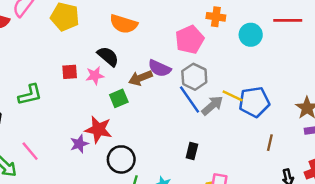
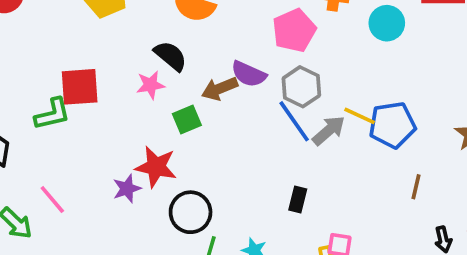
red square: (70, 72) -> (80, 87), moved, size x1.6

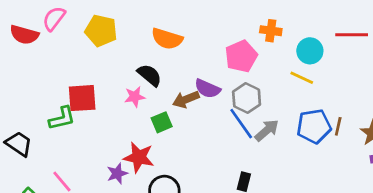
yellow line: (360, 116) -> (302, 78), moved
brown line: (416, 187) -> (338, 126), moved

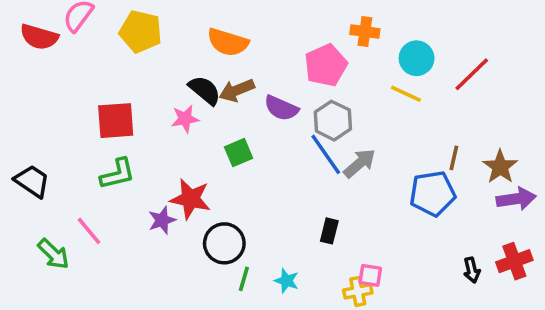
red line: (352, 35) -> (472, 74), moved, turned -44
brown arrow: (186, 99) -> (237, 90), moved
green L-shape: (62, 118) -> (117, 174), moved
green square: (162, 122) -> (239, 153), moved
blue pentagon: (314, 126) -> (433, 194), moved

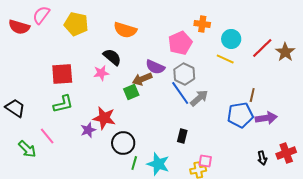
brown arrow: (237, 90) -> (142, 79), moved
brown star: (500, 167) -> (285, 52), moved
purple arrow: (516, 199) -> (266, 118), moved
cyan star: (287, 281) -> (158, 164), size x1.6

